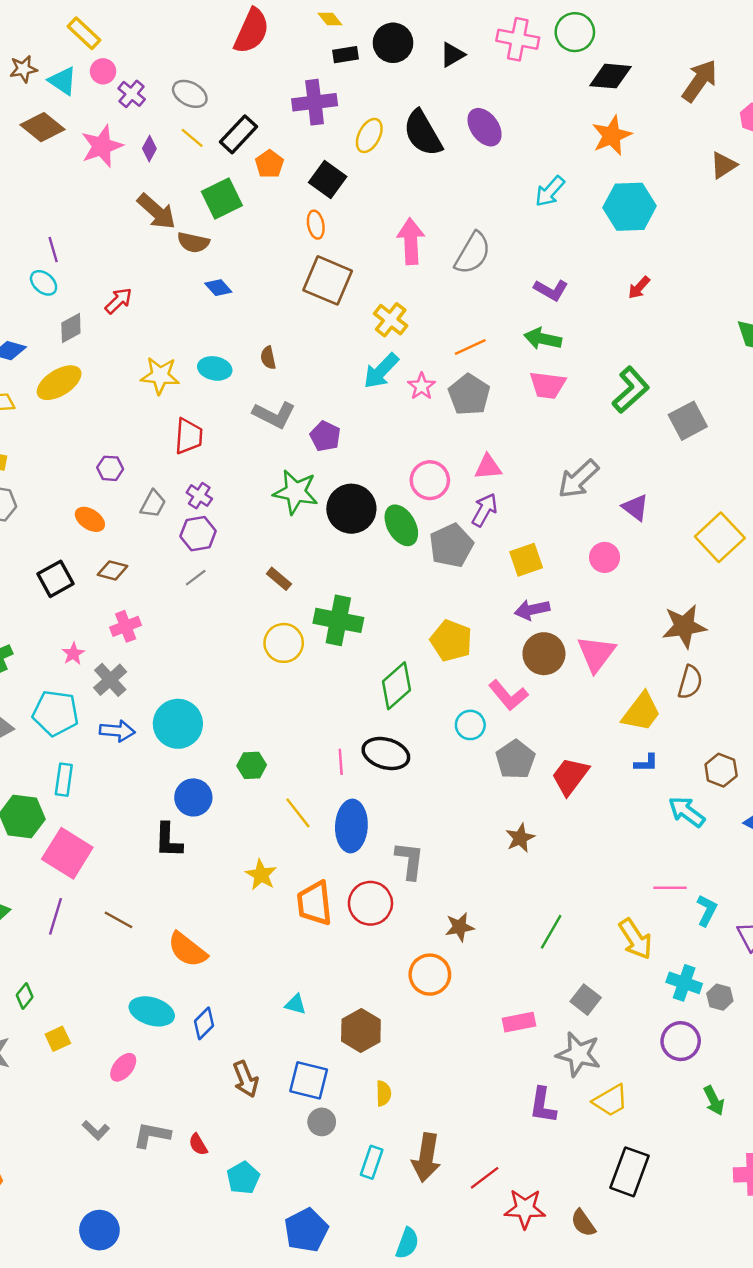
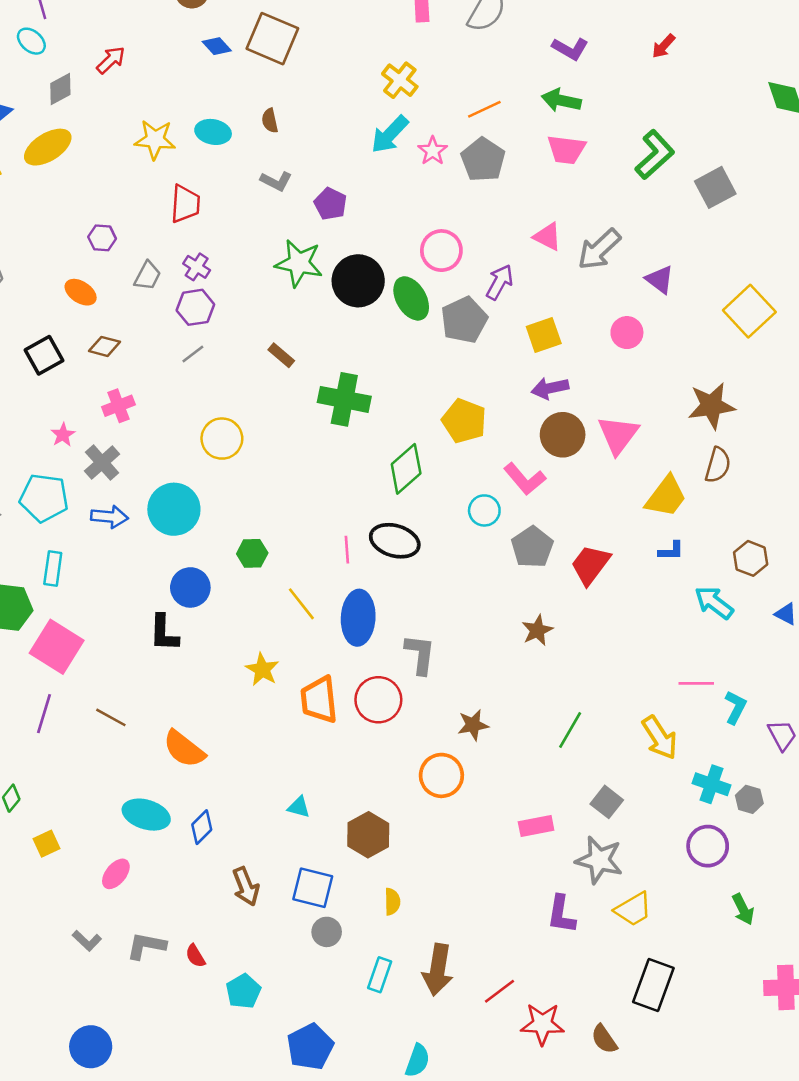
brown square: (328, 280) -> (272, 39), moved
gray L-shape: (274, 415) -> (276, 181), size x0.7
pink triangle: (488, 467) -> (547, 237), moved, turned 32
yellow circle: (284, 643) -> (222, 439), moved

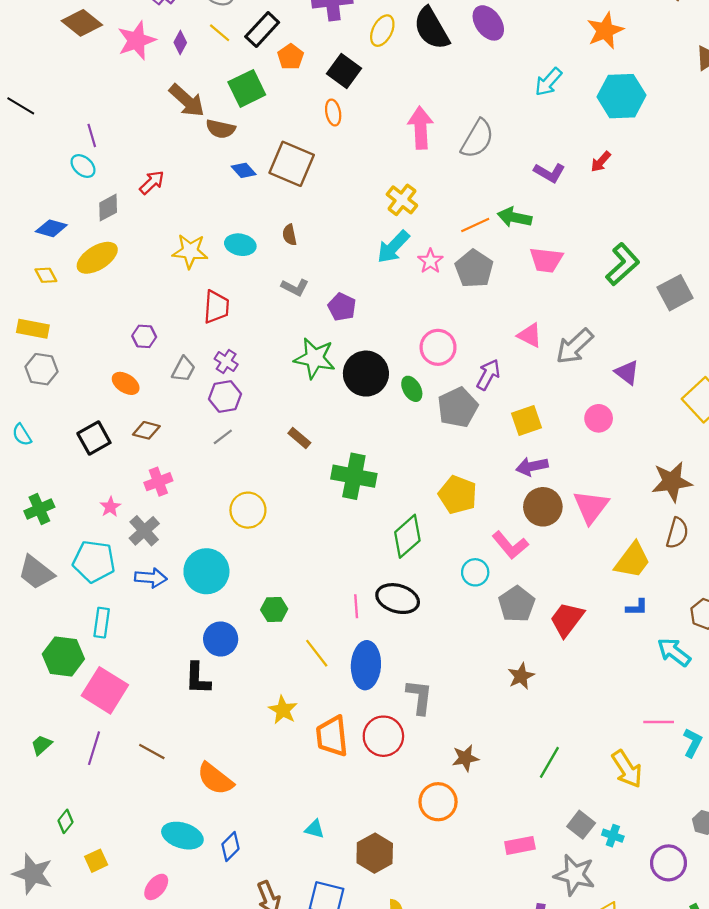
red arrow: (664, 46) -> (601, 162), moved
green arrow: (561, 100) -> (514, 217), moved
green ellipse: (411, 298) -> (412, 389), size x0.7
cyan cross: (711, 784) -> (613, 836), moved, size x0.7

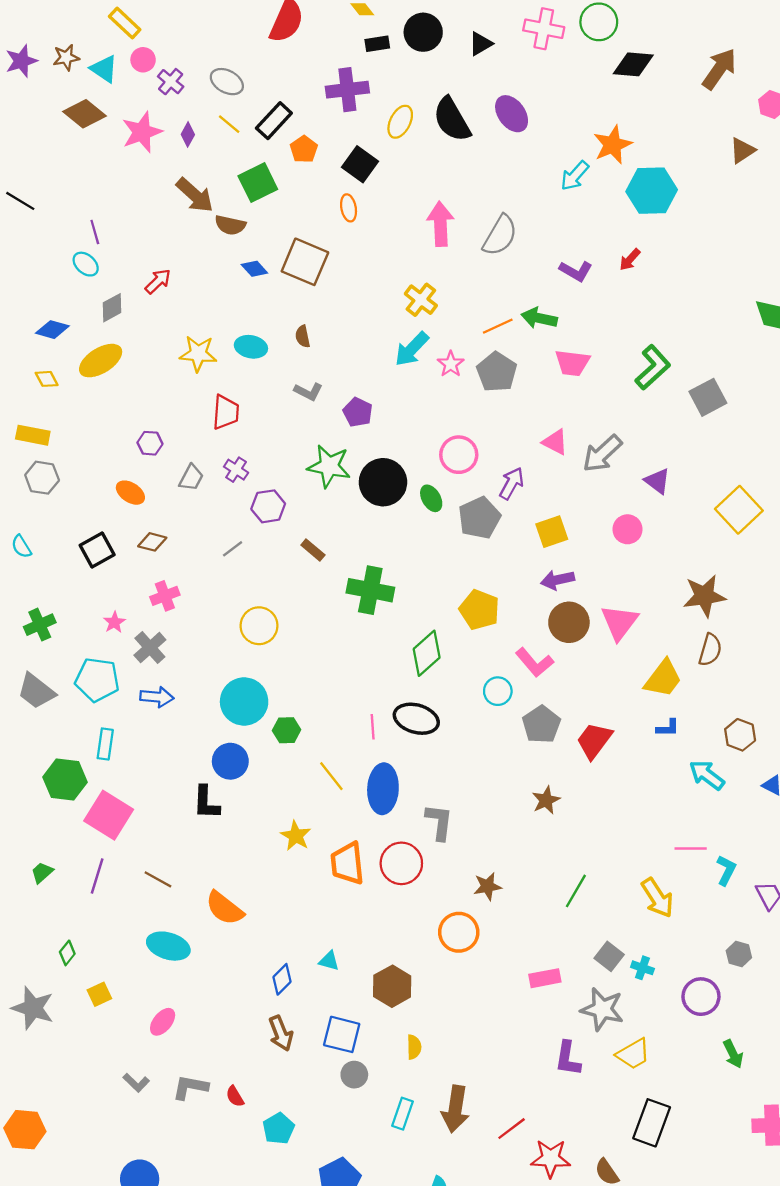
orange star: (605, 31) -> (613, 145), moved
purple hexagon: (225, 396) -> (268, 506), moved
cyan circle: (206, 571) -> (244, 701), moved
cyan ellipse: (182, 836) -> (168, 946), moved
blue diamond: (230, 847) -> (282, 979), moved

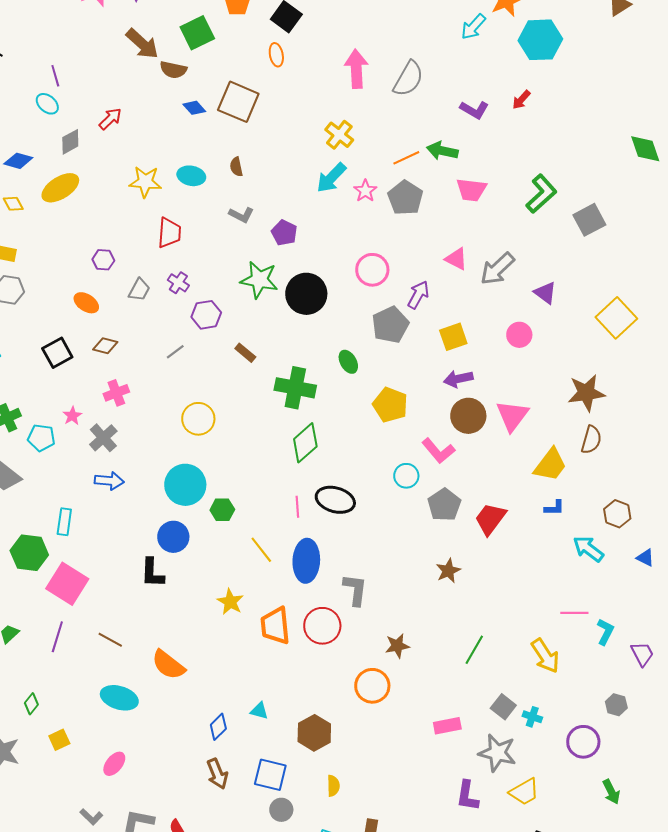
green ellipse: (431, 498) -> (348, 362), moved
green diamond: (427, 653) -> (305, 443), moved
cyan pentagon: (97, 680) -> (41, 438), moved, size x0.7

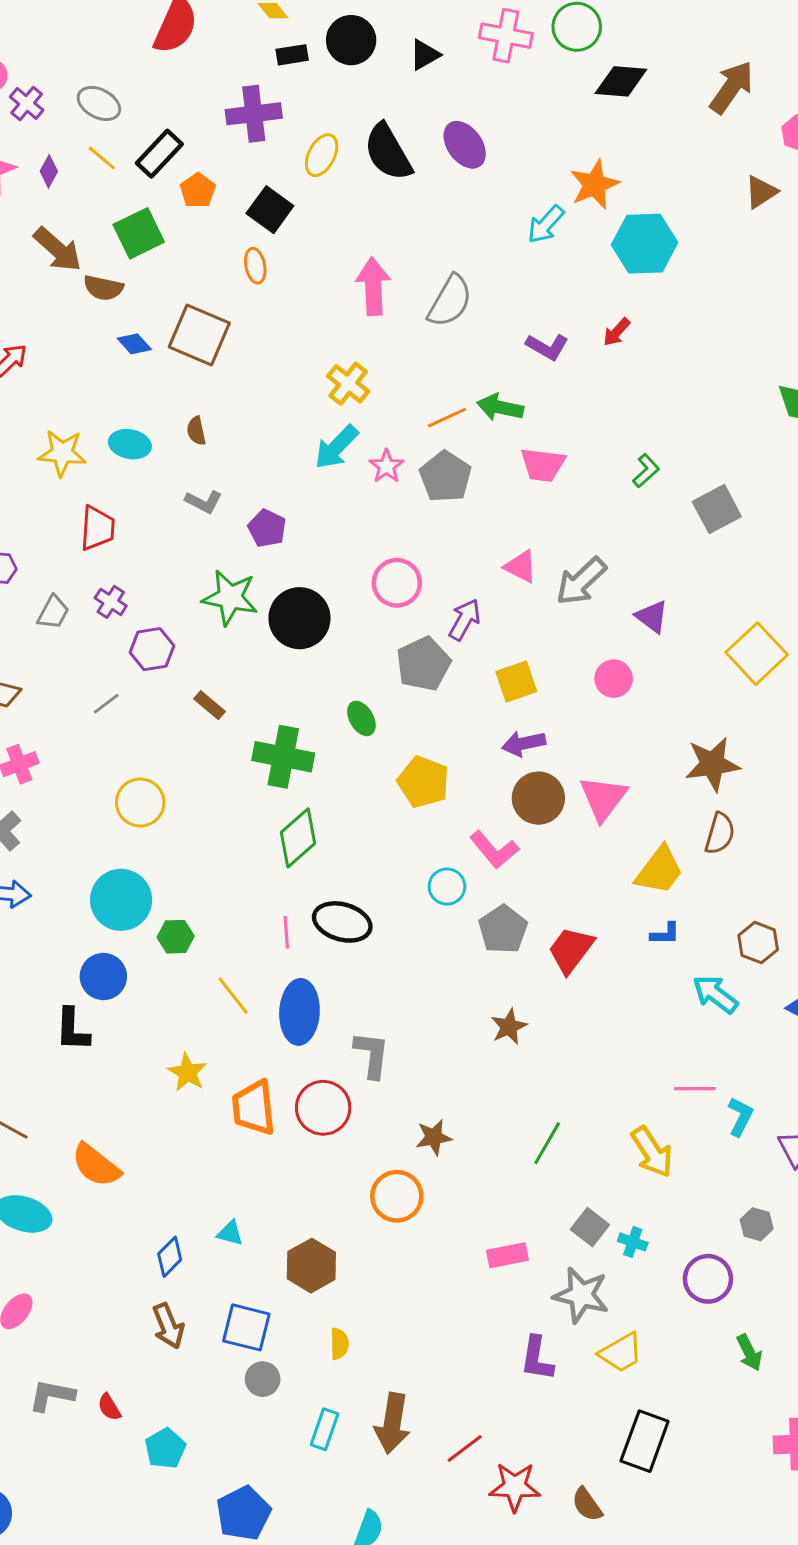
green L-shape: (541, 194) -> (646, 471), size x0.6

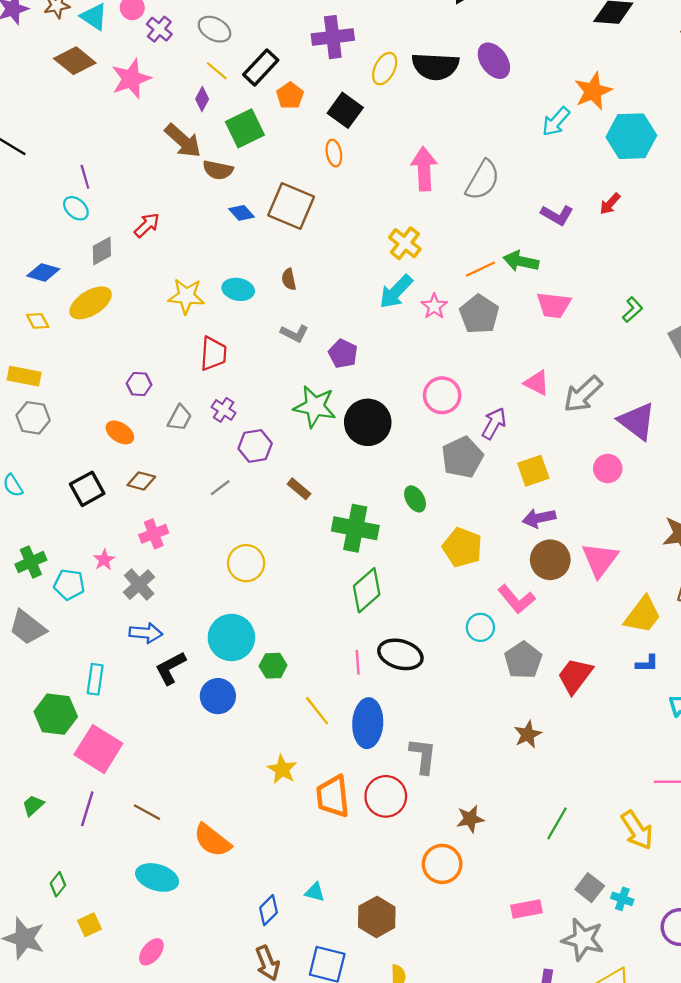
black semicircle: (388, 152) -> (435, 66), turned -57
purple diamond: (49, 171) -> (202, 99), moved
purple triangle: (652, 617) -> (637, 421), size x1.5
black L-shape: (72, 1030) -> (171, 668), moved, turned 60

